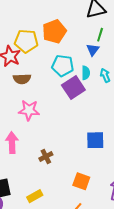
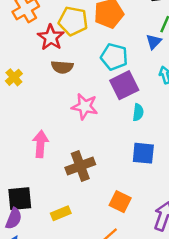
cyan semicircle: (86, 73) -> (138, 112), moved
pink star: (29, 110) -> (85, 107), moved
brown cross: (46, 156) -> (80, 166), size x1.6

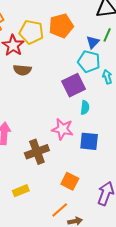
blue triangle: (154, 42) -> (93, 42), moved
cyan pentagon: (114, 57) -> (89, 62), moved
pink star: (85, 107) -> (62, 129), moved

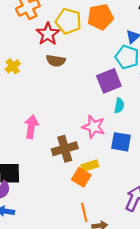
orange square: (70, 181) -> (81, 177), moved
yellow rectangle: (21, 191) -> (90, 166), moved
orange line: (60, 210) -> (84, 212), turned -66

